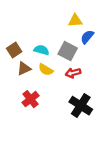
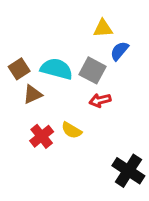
cyan semicircle: (41, 50) -> (57, 69), size x1.5
yellow semicircle: (46, 70) -> (72, 130), moved
black cross: (81, 106) -> (128, 171), moved

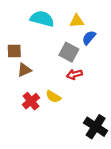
brown square: (19, 69) -> (14, 51), turned 32
cyan semicircle: (57, 69) -> (42, 19), moved

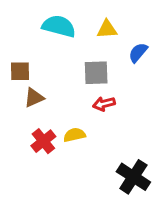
blue semicircle: (89, 38) -> (138, 53), moved
gray square: (69, 52) -> (96, 73), turned -30
yellow semicircle: (53, 97) -> (74, 135), turned 136

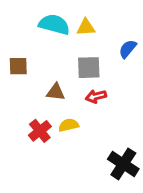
yellow triangle: (107, 29) -> (86, 27), moved
brown triangle: (34, 98) -> (56, 92), moved, turned 30

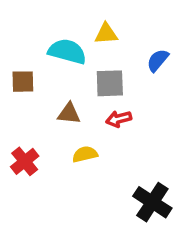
cyan semicircle: (54, 24) -> (67, 51), moved
red cross: (40, 131) -> (25, 161), moved

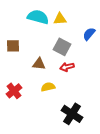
cyan semicircle: (67, 51) -> (38, 17), moved
gray square: (110, 83) -> (62, 47), turned 30
black cross: (152, 202) -> (72, 114), moved

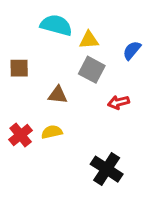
yellow triangle: (60, 19) -> (89, 40), moved
red arrow: (67, 67) -> (119, 102), moved
yellow semicircle: (48, 87) -> (52, 132), moved

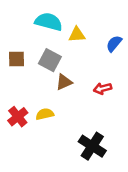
gray square: (92, 70) -> (50, 60), moved
brown triangle: (58, 95) -> (64, 82), moved, turned -30

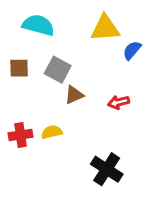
cyan semicircle: (49, 22) -> (38, 25), moved
yellow triangle: (77, 35) -> (105, 28), moved, size x1.5
red cross: (18, 117) -> (21, 135), turned 30

